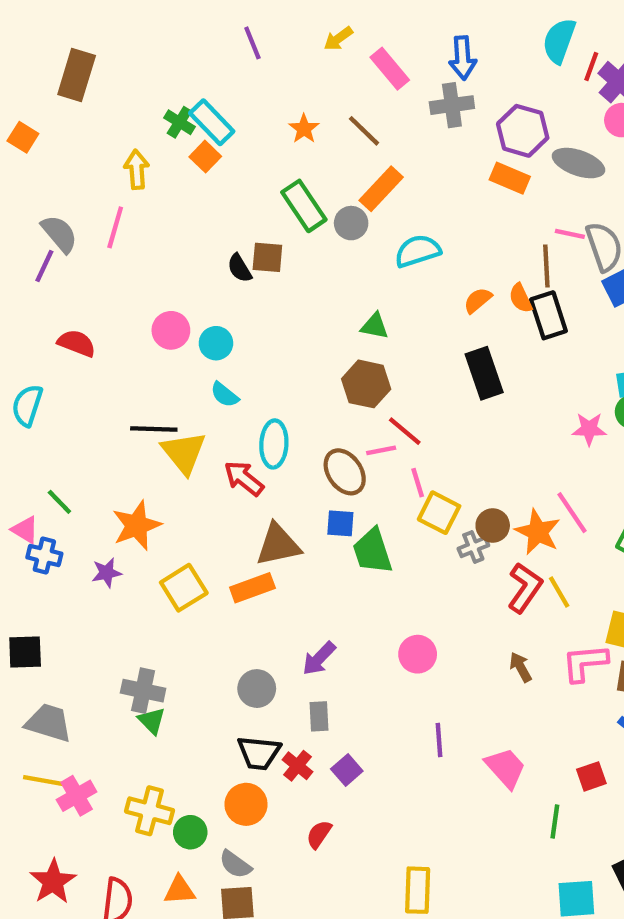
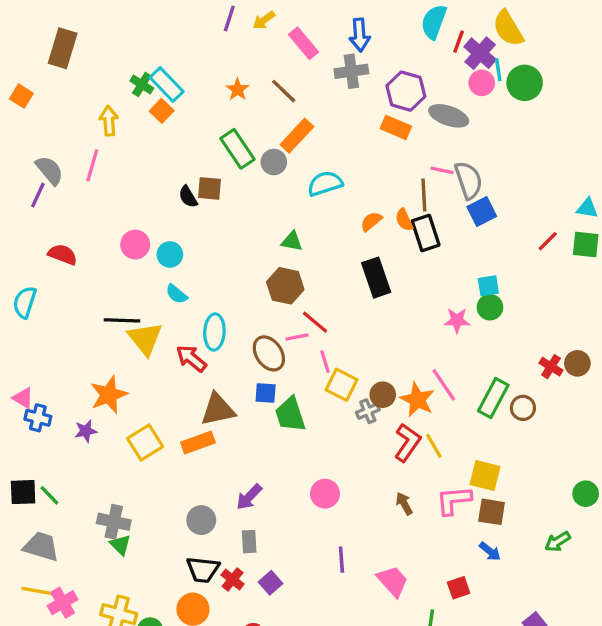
purple line: (252, 43) -> (229, 19), moved, turned 40
green line: (59, 502) -> (49, 495), moved

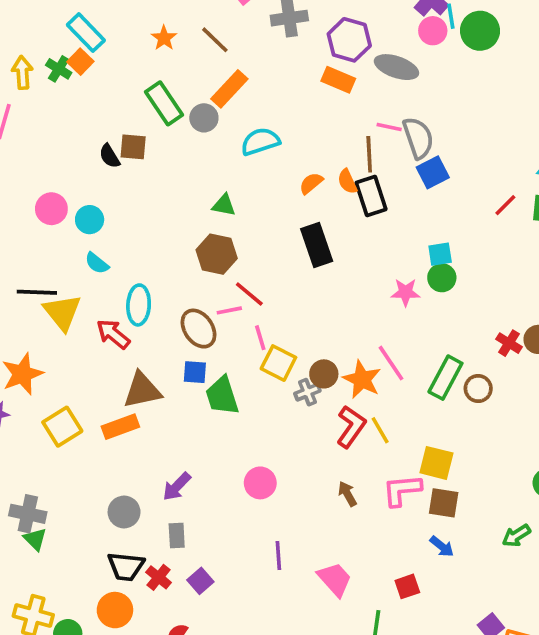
green cross: (142, 85) -> (59, 69), moved

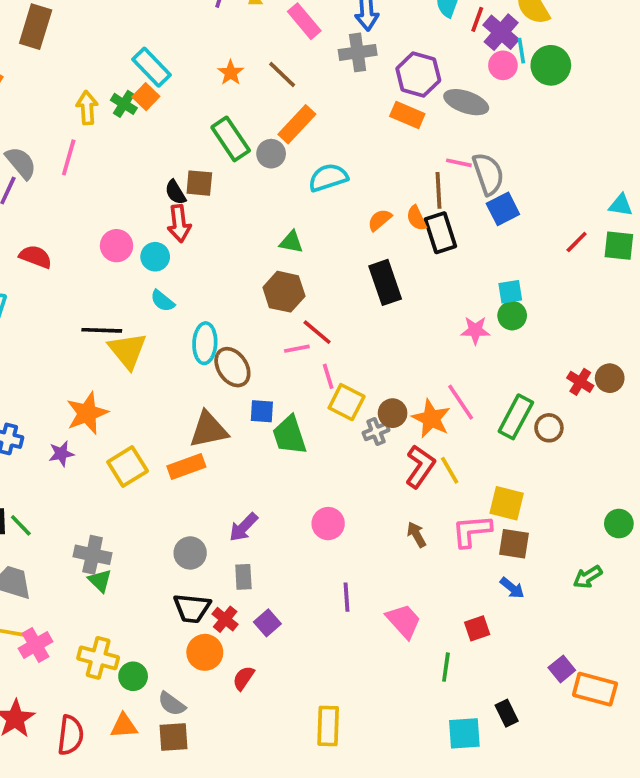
brown ellipse: (198, 329) -> (232, 367), moved
red arrow: (113, 334) -> (179, 224), moved, turned -136
orange circle: (115, 610) -> (205, 652), moved

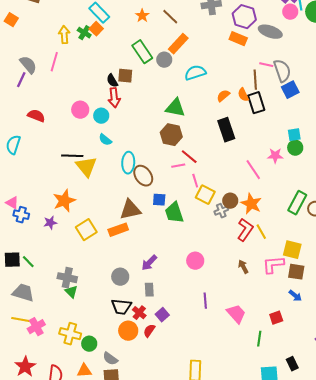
green triangle: (291, 242) -> (175, 108), size x1.5
pink line: (461, 402) -> (253, 170), moved
red semicircle: (243, 678) -> (149, 331), moved

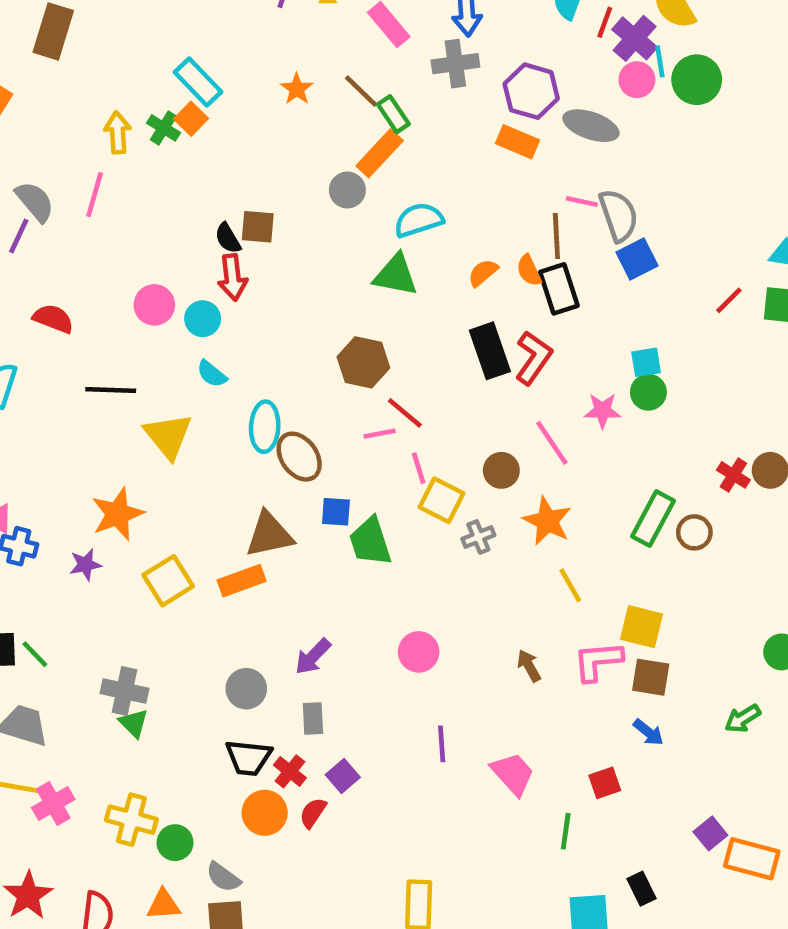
green rectangle: (142, 52) -> (393, 114), moved, size x0.7
green triangle: (175, 108) -> (396, 275), moved
black line: (72, 156) -> (111, 390), moved
brown circle: (230, 201) -> (501, 470), moved
red L-shape: (245, 230) -> (534, 358), moved

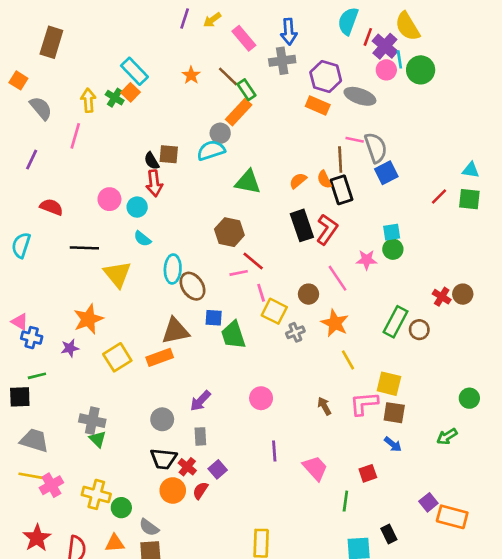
gray semicircle: (35, 201) -> (41, 108), moved
cyan semicircle: (419, 220) -> (211, 150), moved
green line: (35, 654) -> (37, 376), moved, turned -60

